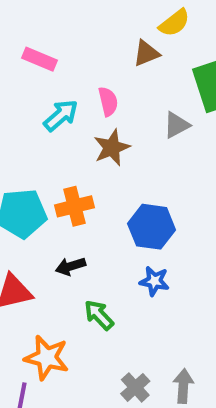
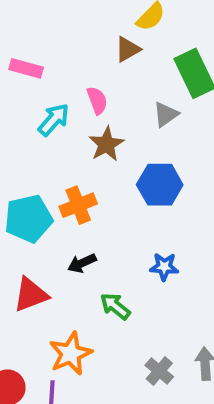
blue hexagon: (152, 227) -> (160, 185), moved
orange star: (47, 358) -> (71, 354), turned -30

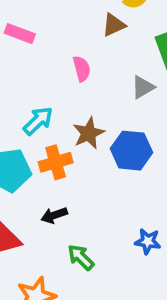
cyan arrow: (54, 120) -> (38, 121), moved
brown star: (106, 144) -> (89, 133), moved
blue star: (164, 267) -> (148, 241), moved

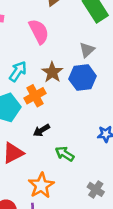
pink semicircle: (82, 69) -> (39, 31), size x1.5
gray triangle: (143, 87) -> (87, 50), moved

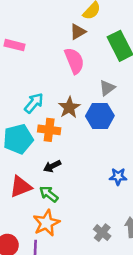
pink semicircle: (39, 31) -> (74, 61), moved
orange cross: (35, 96) -> (49, 130), turned 30
green arrow: (65, 154) -> (49, 194), moved

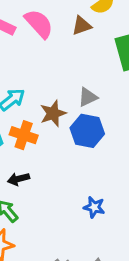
pink semicircle: (74, 61) -> (39, 24), moved, turned -32
gray triangle: (107, 88) -> (88, 97), moved

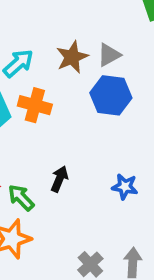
brown star: (53, 113) -> (72, 57), moved
black arrow: (18, 179) -> (59, 179), moved, turned 130

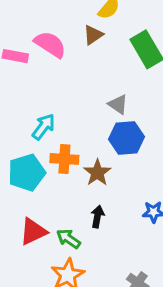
gray triangle: (109, 55) -> (118, 104), turned -45
brown star: (72, 57) -> (97, 173), moved

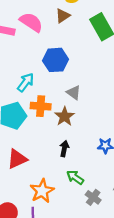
gray triangle: (118, 104) -> (74, 93), moved
blue hexagon: (126, 138) -> (56, 60), moved
green arrow: (68, 239) -> (75, 177), moved

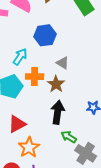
black arrow: (64, 149) -> (58, 112), size x1.6
orange star: (42, 191) -> (29, 147), moved
gray cross: (93, 197) -> (86, 153), size x1.5

